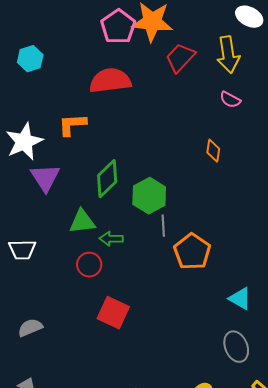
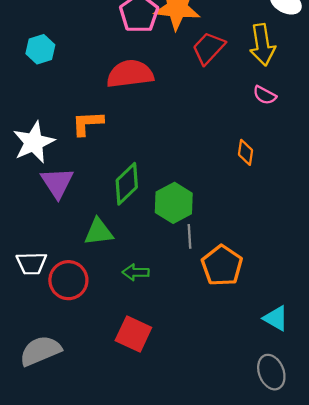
green arrow: (111, 239) -> (136, 272), moved
red circle: (89, 265) -> (68, 280), moved, size x1.4
gray semicircle: (30, 328) -> (40, 351), size x1.5

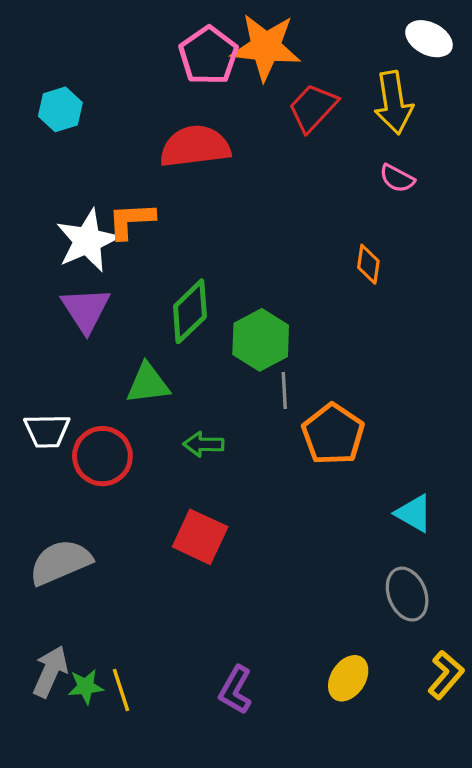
white star: (34, 142) -> (87, 241), moved

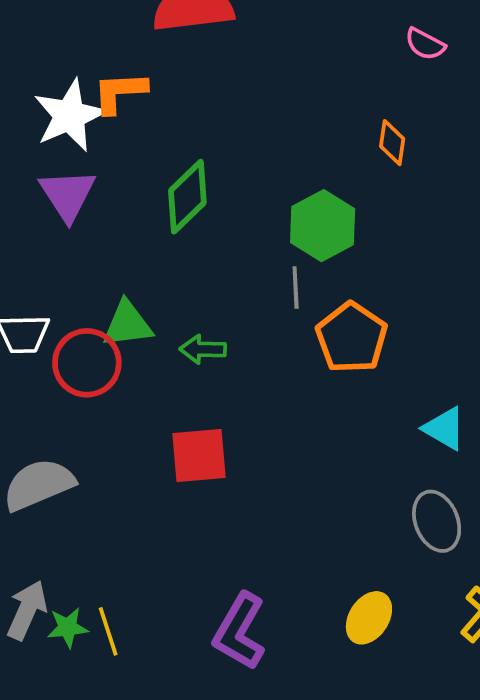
green hexagon: (261, 340) -> (323, 226), moved
green triangle: (148, 384) -> (127, 324), moved
red square: (200, 537) -> (199, 456), turned -30
purple L-shape: (235, 690) -> (240, 631), size x1.4

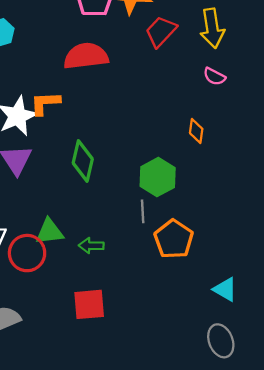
green diamond: (187, 197) -> (83, 161), turned -33

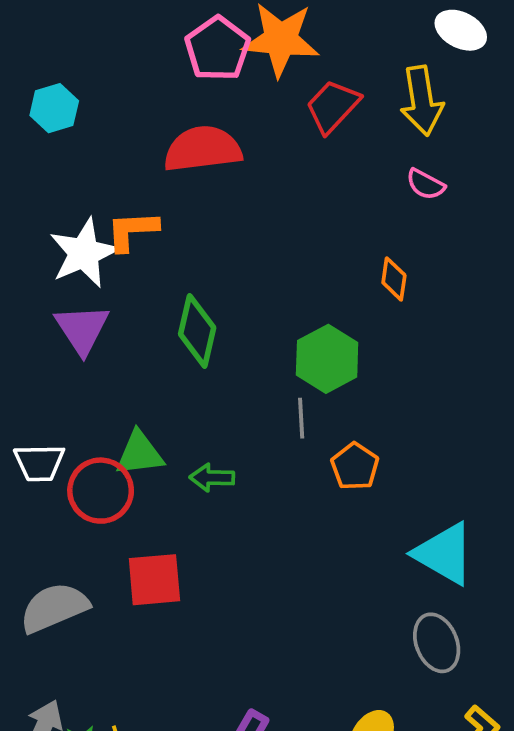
orange pentagon: (174, 239) -> (355, 466), size x0.7
cyan triangle: (225, 289) -> (444, 554), size x1.5
red square: (89, 304) -> (154, 580), moved

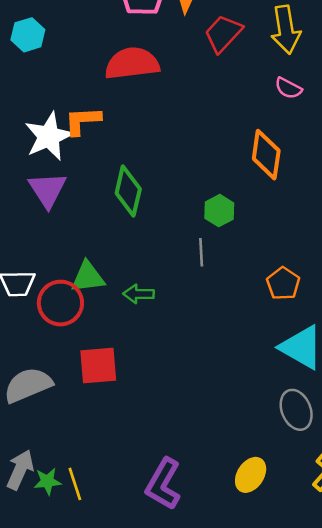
orange diamond: (394, 279) -> (266, 155), size x1.6
green hexagon: (327, 359) -> (219, 211), size x0.7
orange pentagon: (355, 466) -> (283, 283), moved

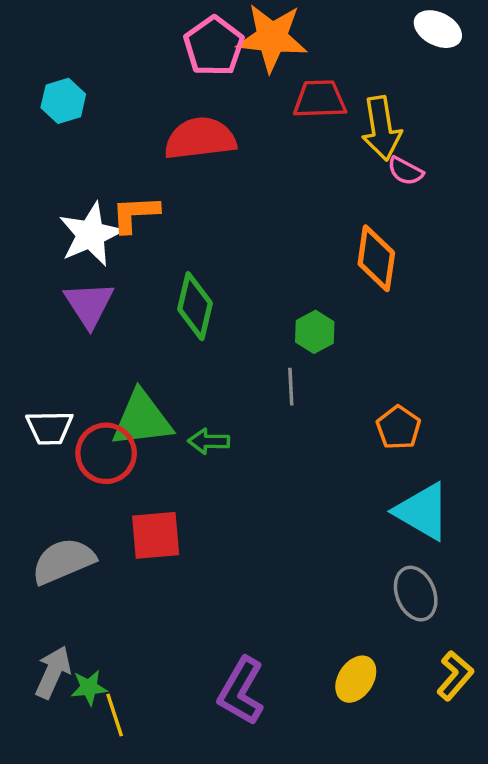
yellow arrow: (286, 30) -> (381, 128), moved
red trapezoid: (223, 34) -> (320, 99), turned 45
green triangle: (88, 277) -> (142, 419), size x1.4
yellow line: (75, 484) -> (115, 715), moved

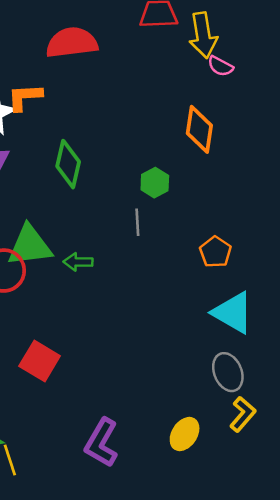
red square: (156, 535) -> (40, 361), moved, turned 36
yellow L-shape: (455, 676) -> (243, 414), moved

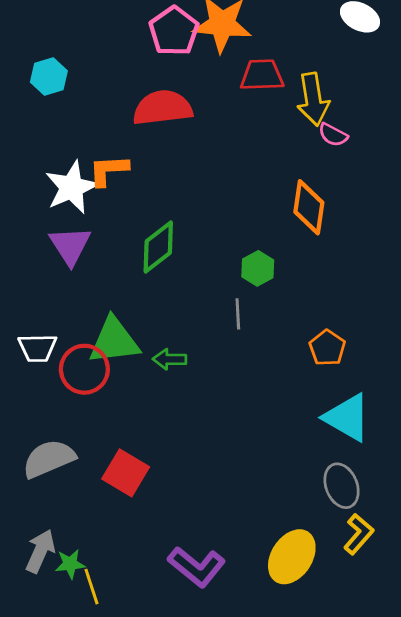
green diamond: (68, 164) -> (158, 247), turned 39
yellow ellipse: (185, 434) -> (292, 557), size x1.4
purple L-shape: (102, 443) -> (197, 567), turned -81

